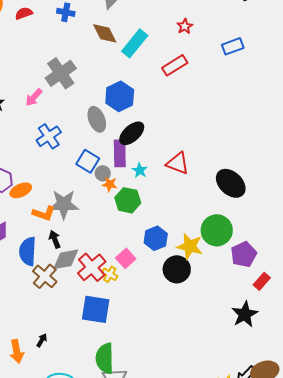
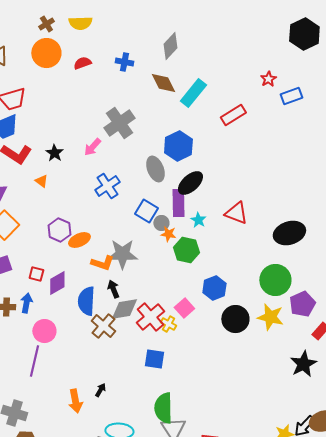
red star: (185, 26) -> (268, 79), moved
black ellipse: (231, 183) -> (289, 233), turned -60
yellow star: (190, 246) -> (270, 317), moved
blue square: (96, 309) -> (154, 359), size x0.7

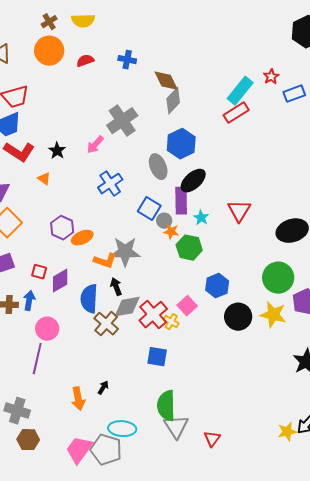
gray diamond: (170, 46) -> (173, 101), moved
cyan rectangle: (193, 93) -> (240, 91), moved
red triangle: (236, 213) -> (239, 211), turned 40

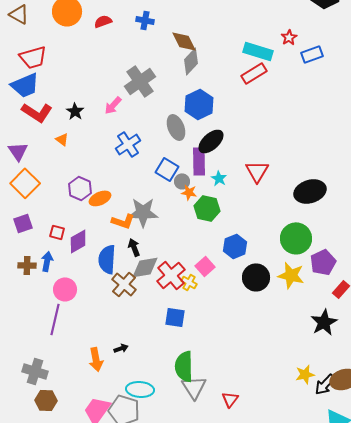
cyan rectangle: (240, 91) -> (258, 51), turned 68
black arrow: (103, 388) -> (121, 348), turned 40
yellow star: (287, 432) -> (305, 374), moved

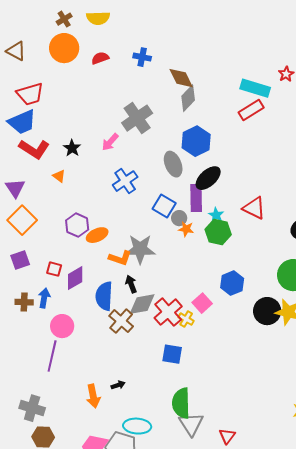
red triangle: (257, 171) -> (254, 208), turned -35
green hexagon: (207, 208) -> (218, 232), moved
black circle: (256, 277) -> (267, 311), moved

